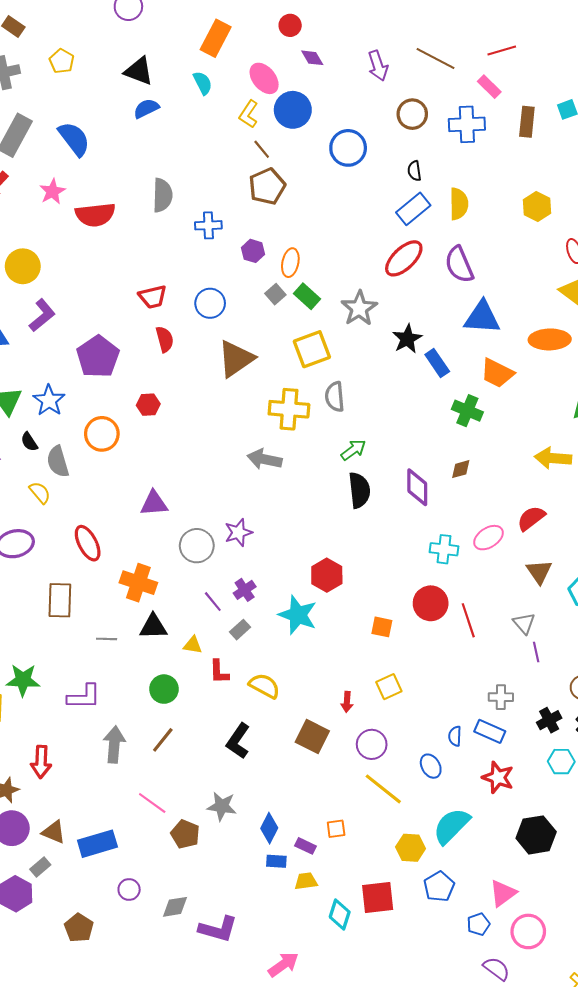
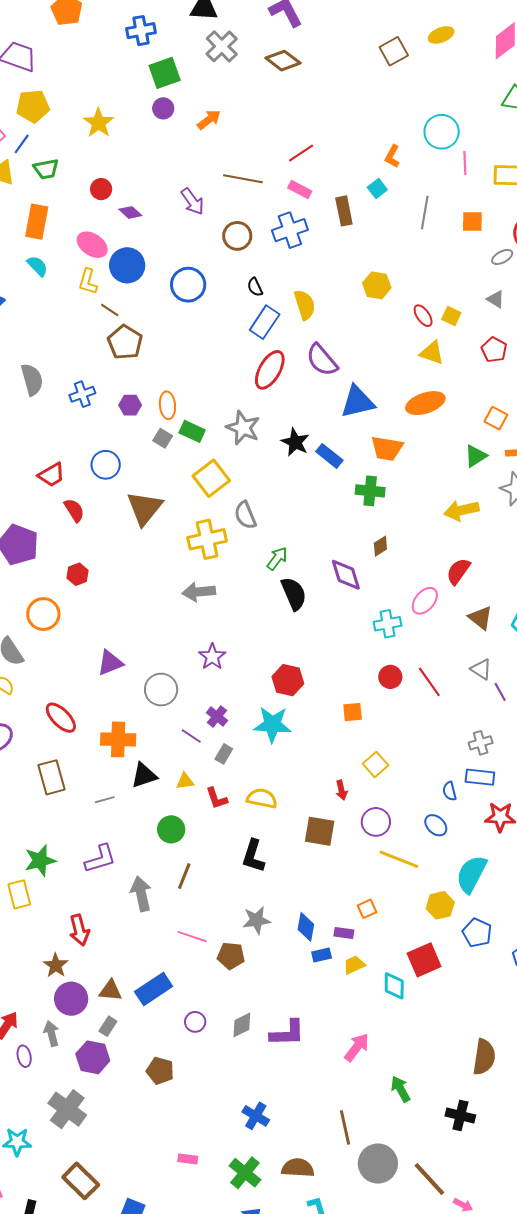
purple star: (238, 532) -> (212, 657), moved
red circle: (431, 603) -> (390, 677), size x0.7

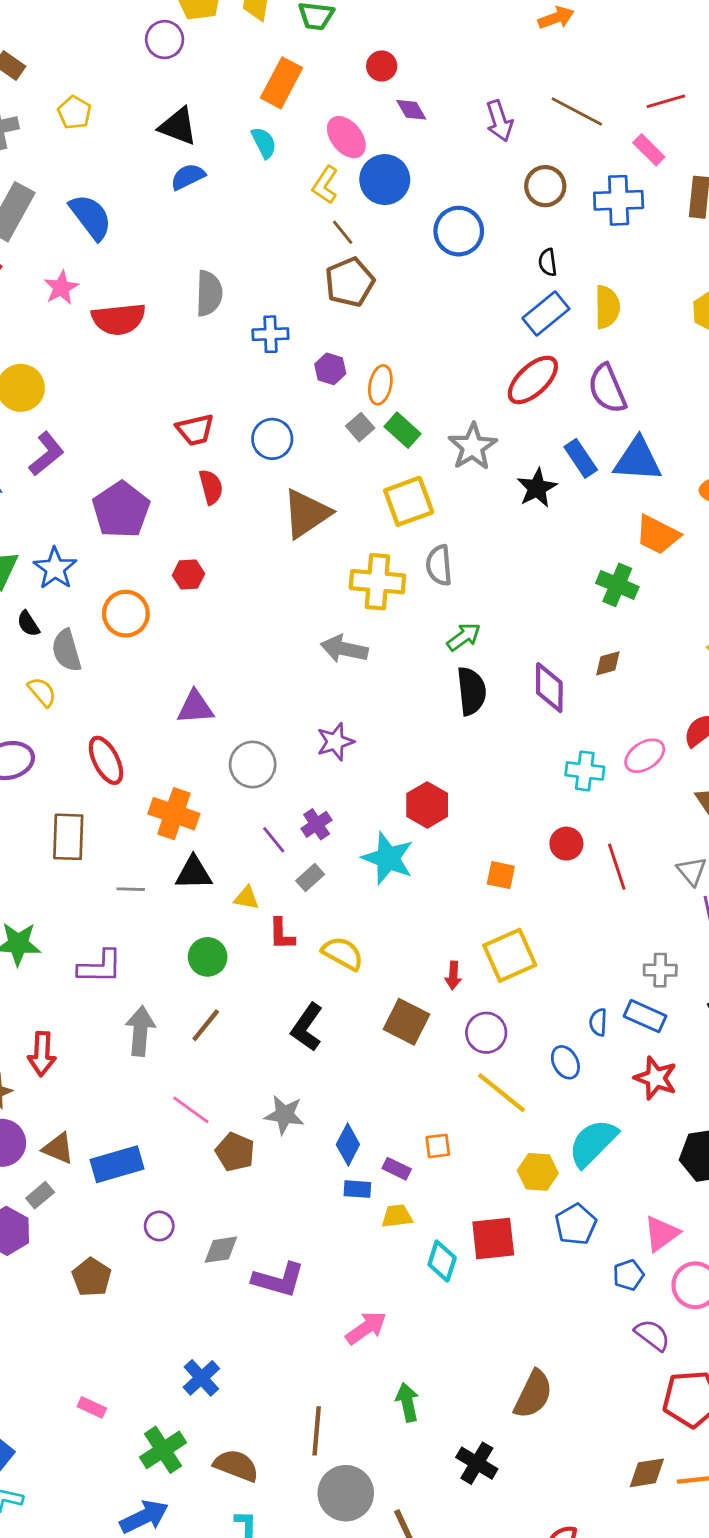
blue rectangle: (329, 456) -> (581, 458), moved
yellow square: (375, 765) -> (510, 955), size x1.5

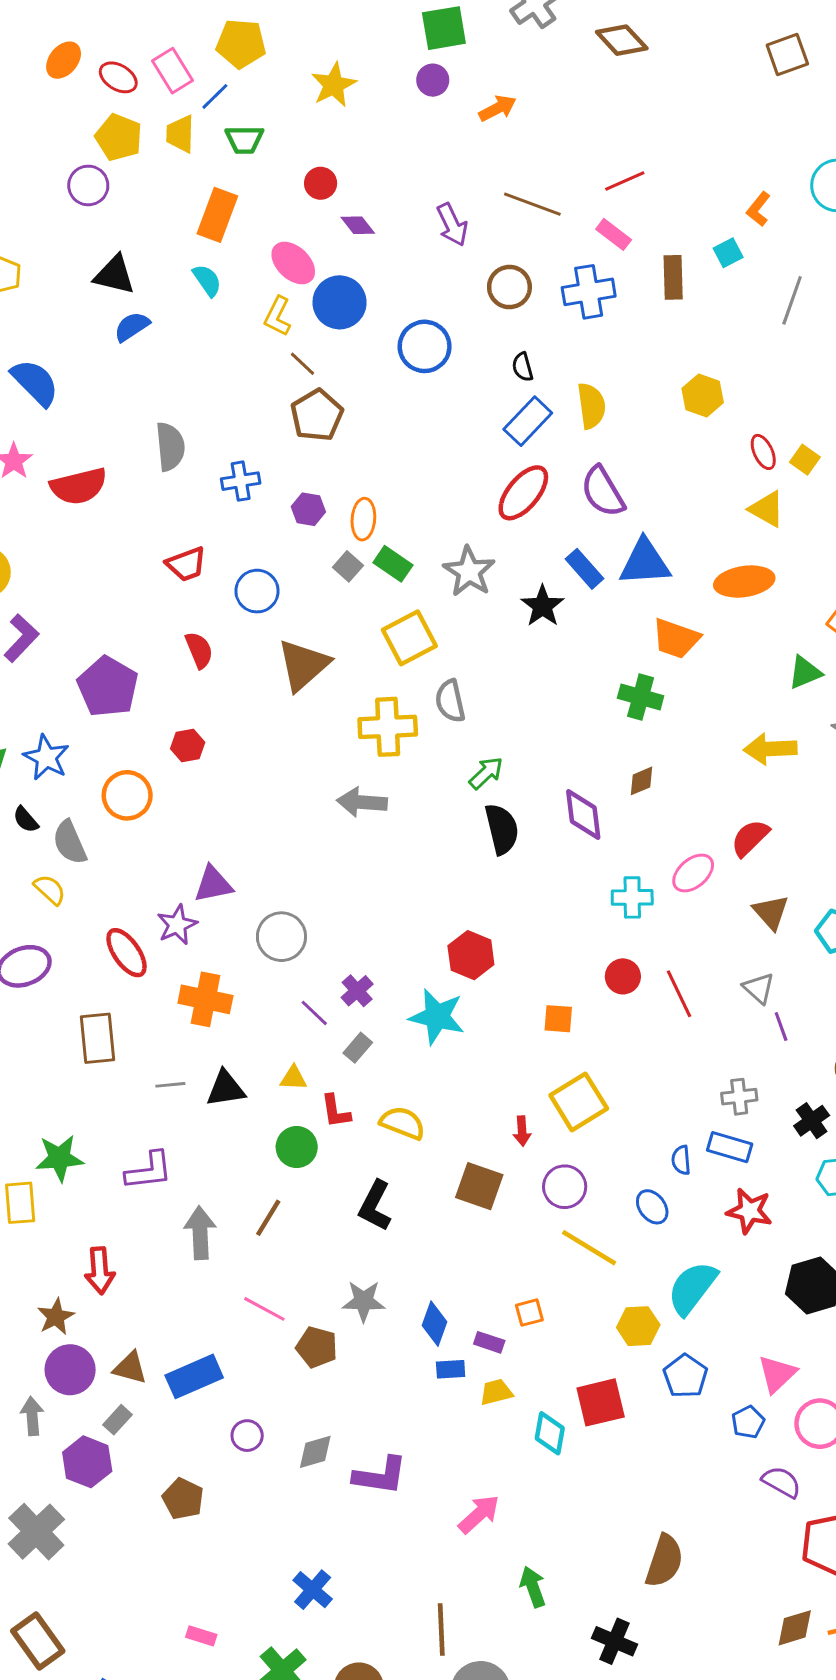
red trapezoid: (195, 430) -> (186, 564), moved
purple star: (335, 742) -> (177, 925), moved
black triangle: (194, 873) -> (226, 1089), moved
green circle: (208, 957) -> (297, 1147), moved

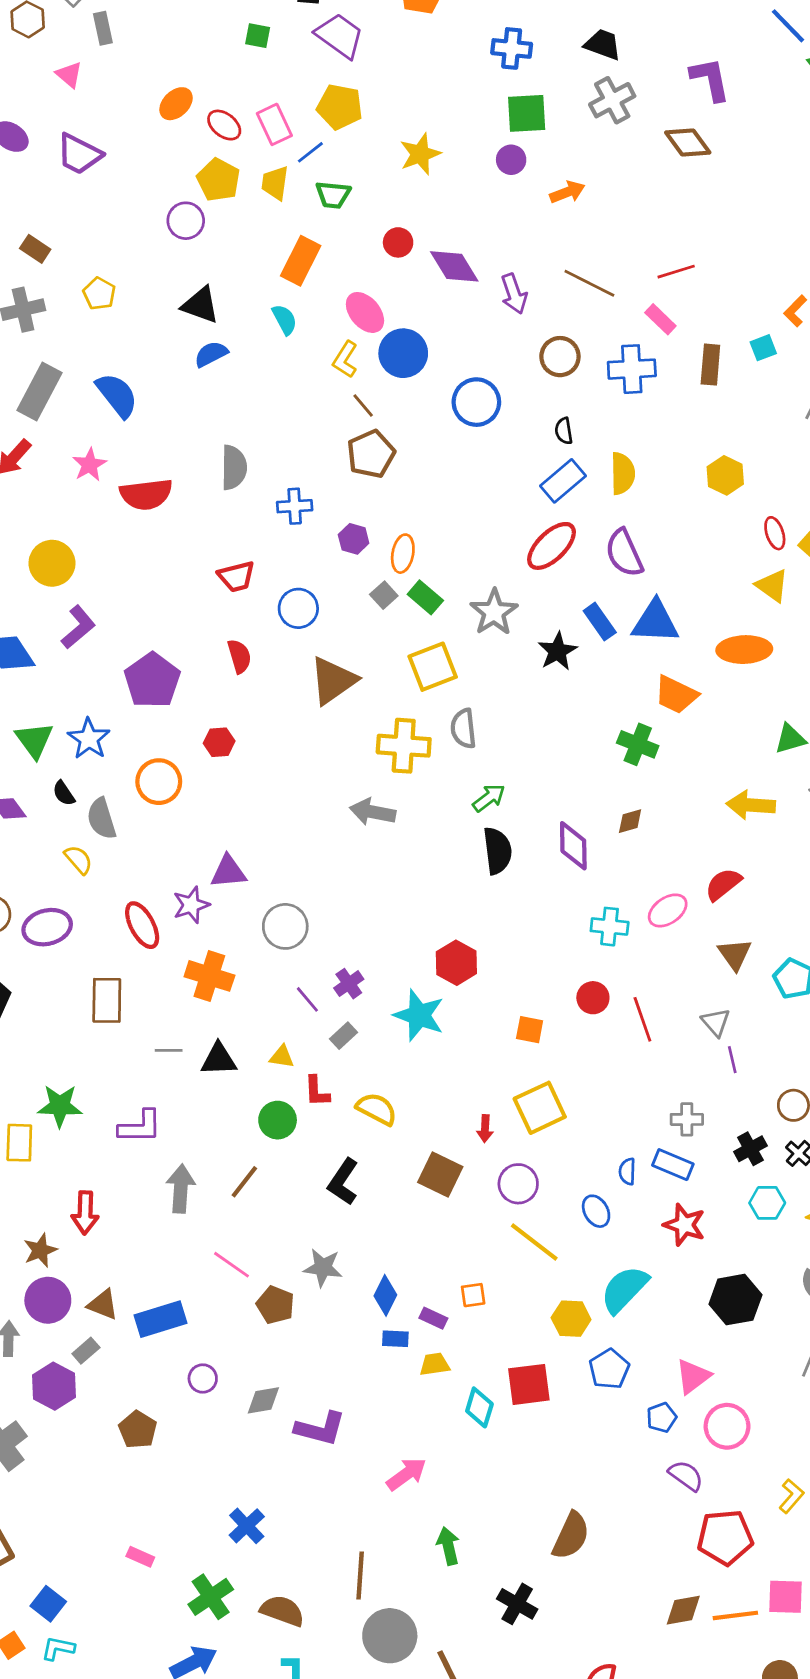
purple diamond: (358, 225) -> (454, 266), moved, size x1.6

